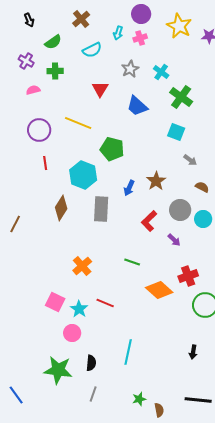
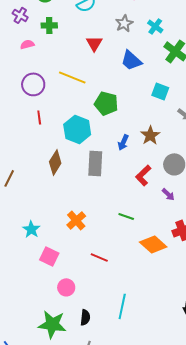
cyan square: (176, 132) -> (160, 91), moved
cyan star: (79, 309) -> (31, 229), moved

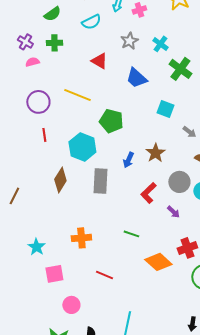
purple cross: (20, 15) -> (25, 42), moved
red triangle: (94, 43) -> (99, 61), turned -30
orange cross: (76, 220) -> (81, 238), turned 36
pink square: (49, 256) -> (54, 274), turned -36

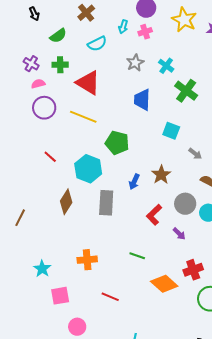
red triangle: (99, 61) -> (88, 83), moved, size x1.5
blue trapezoid: (136, 78) -> (142, 100), turned 50
purple circle: (38, 102) -> (44, 108), moved
red line: (44, 135) -> (50, 157), turned -40

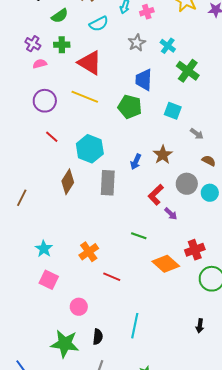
purple circle: (44, 108) -> (45, 101), moved
green pentagon: (117, 143) -> (130, 107), moved
purple arrow: (179, 234) -> (171, 214), moved
orange cross: (87, 260) -> (89, 252), moved, turned -30
pink square: (60, 296) -> (49, 280), moved, turned 36

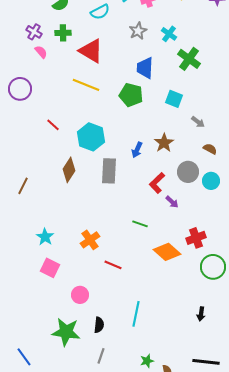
pink semicircle: (40, 64) -> (41, 52), turned 64
purple circle: (45, 101) -> (20, 89), moved

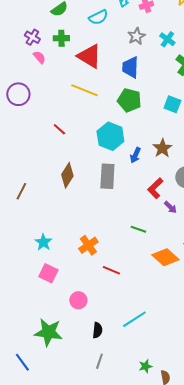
blue trapezoid: (145, 68) -> (130, 67), moved
red line: (53, 125) -> (59, 129), moved
cyan hexagon: (91, 137) -> (110, 136), moved
cyan line: (136, 314) -> (134, 319), turned 45
green star: (66, 332) -> (48, 332), moved

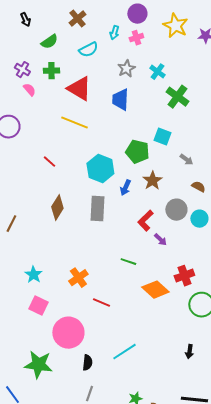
green pentagon: (129, 100) -> (137, 152), moved
pink circle: (78, 300) -> (68, 333), size x1.8

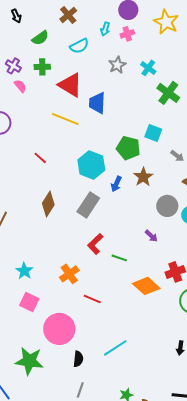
blue trapezoid: (120, 100) -> (97, 103), moved
gray rectangle: (97, 209) -> (88, 205), turned 30
red L-shape: (145, 221) -> (95, 244), moved

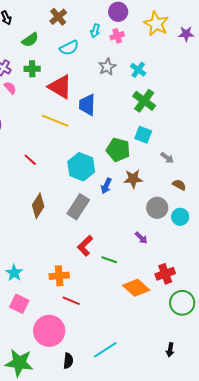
green cross: (168, 93) -> (144, 101), moved
brown star: (143, 177) -> (133, 179), turned 30
orange cross: (69, 274) -> (59, 276), turned 30
red line: (92, 299) -> (71, 301), moved

